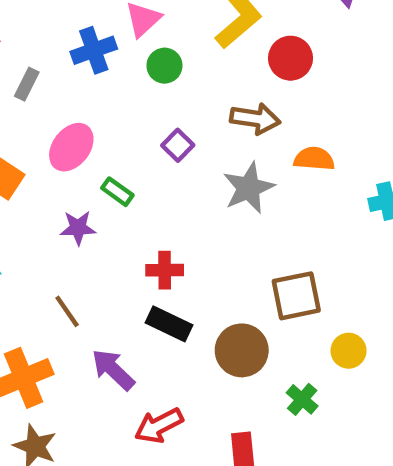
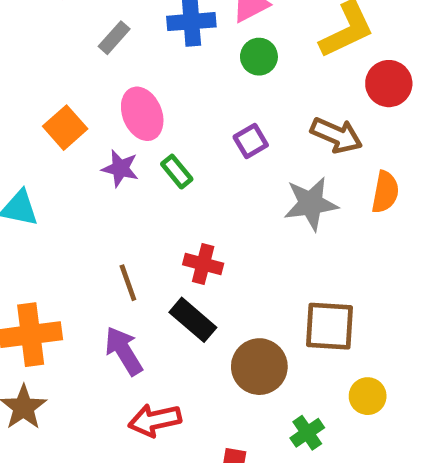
pink ellipse: (71, 147) -> (142, 114), turned -75
orange semicircle: (314, 159) -> (385, 192), turned 81
purple star: (78, 228) -> (120, 168), moved
brown line: (67, 311) -> (128, 283), moved

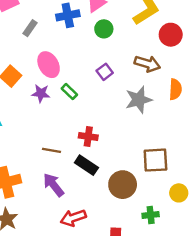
brown line: (128, 283) -> (52, 150), turned -54
green cross: (307, 433) -> (151, 215), turned 35

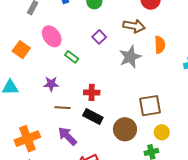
purple star: (41, 93) -> (51, 84), moved
yellow circle: (179, 193) -> (162, 132), moved

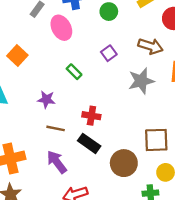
pink ellipse: (52, 36) -> (61, 28), moved

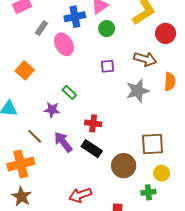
purple square: (109, 53) -> (108, 66), turned 32
green rectangle: (74, 72) -> (69, 92), moved
brown line: (56, 128) -> (35, 136), moved, turned 35
purple arrow: (57, 162) -> (63, 142), moved

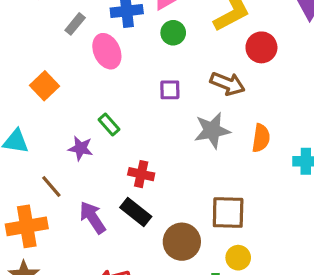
orange semicircle: (170, 82) -> (261, 138), moved
purple arrow: (63, 142) -> (93, 217), moved

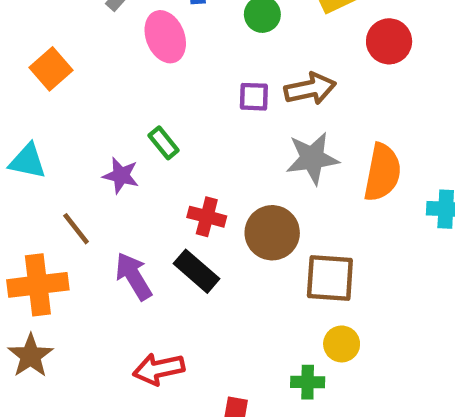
brown arrow: (228, 84) -> (310, 89), moved, turned -36
orange square: (44, 86) -> (51, 69), moved
orange semicircle: (261, 138) -> (382, 172), size x1.4
brown circle: (182, 242) -> (272, 233), moved

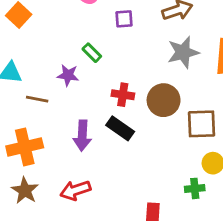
purple square: (254, 97) -> (124, 19), moved
brown line: (76, 229) -> (37, 99), moved, turned -35
purple arrow: (134, 276) -> (82, 136), turned -140
red arrow: (159, 369) -> (75, 190), moved

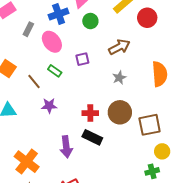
gray star: (183, 52) -> (119, 78), moved, size x0.6
green rectangle: (92, 53) -> (55, 71), moved
brown line: (37, 99) -> (34, 82), moved, turned 49
orange cross: (25, 147) -> (27, 162), turned -30

